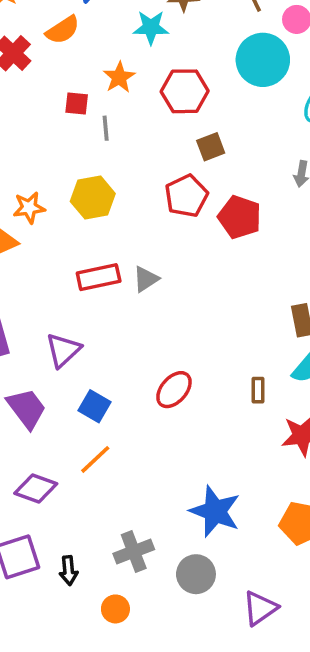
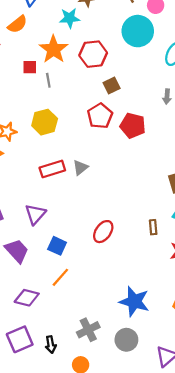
orange star: (119, 77) -> (54, 49), size x1.5

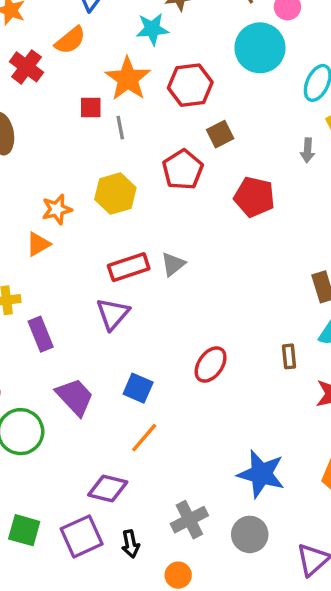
red pentagon: (100, 116) -> (183, 170), moved
purple triangle: (35, 214) -> (113, 314), moved
purple diamond: (27, 298) -> (108, 488), moved

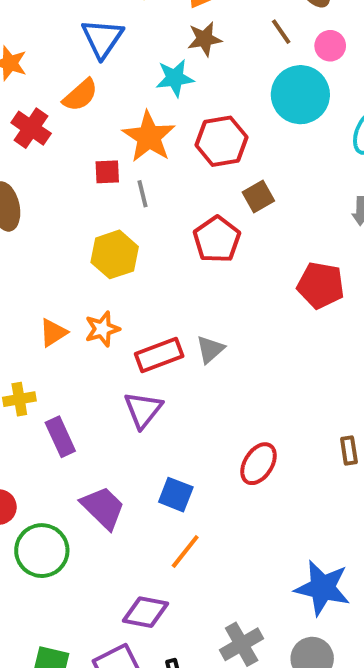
yellow hexagon: (115, 194) -> (115, 254), moved
red pentagon: (254, 197) -> (321, 285), moved
orange star: (57, 209) -> (102, 329), moved

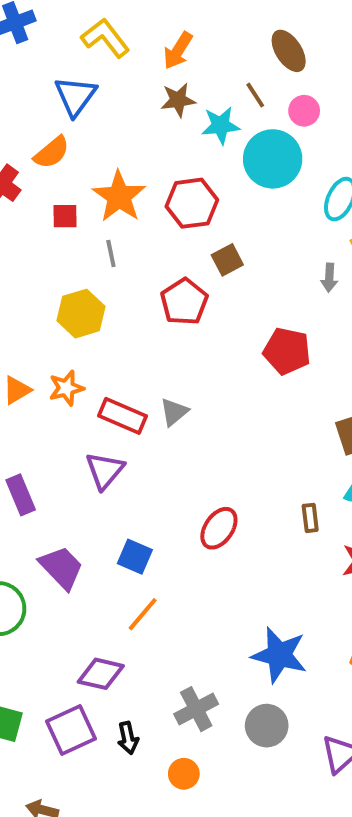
cyan star: (175, 78) -> (221, 125), moved
red square: (107, 172) -> (65, 216), moved
red rectangle: (159, 355) -> (123, 416), turned 42

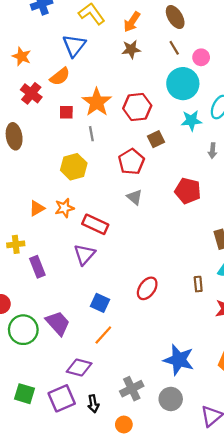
brown ellipse: (289, 51) -> (175, 17), moved
cyan star: (221, 125) -> (191, 121), moved
gray triangle: (174, 412) -> (135, 197), moved, turned -42
purple trapezoid: (61, 568) -> (58, 323), moved

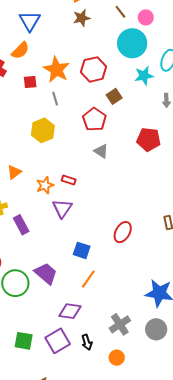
orange star: (64, 208) -> (45, 185), moved
red rectangle: (95, 224) -> (69, 180), size x0.6

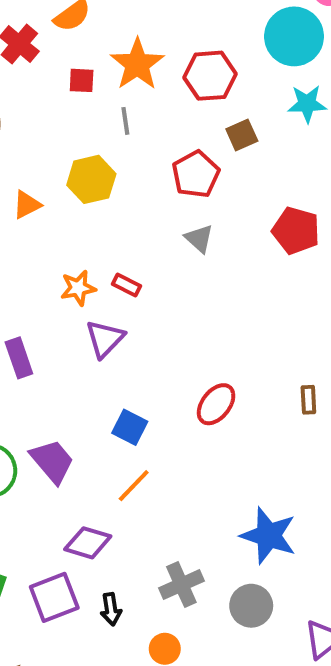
orange triangle: (14, 172) -> (27, 205), moved

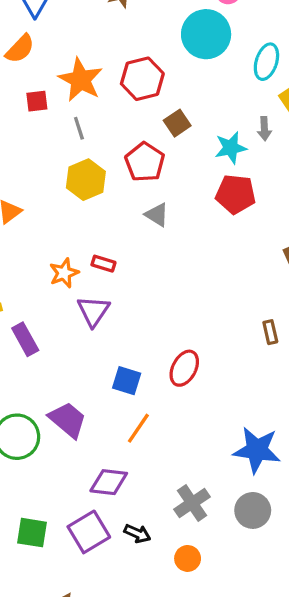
cyan star: (307, 104) -> (231, 148), moved
yellow hexagon: (91, 179) -> (86, 180), moved
red ellipse: (216, 404) -> (184, 368), moved
black arrow: (111, 609) -> (137, 534), turned -48

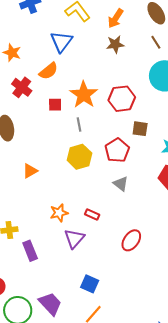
brown square: (177, 123) -> (140, 129), turned 35
red rectangle: (103, 264) -> (92, 214), moved
red ellipse: (184, 368) -> (131, 240), moved

